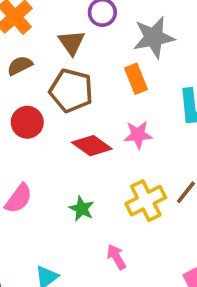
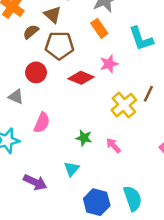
brown semicircle: (20, 66) -> (31, 32), moved
green star: (82, 209) -> (84, 138), moved

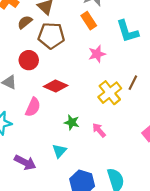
red diamond: (81, 78) -> (56, 86), moved

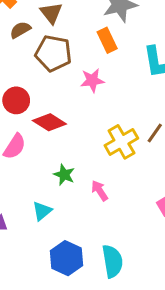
pink star: (97, 54) -> (92, 80), moved
red circle: (29, 60) -> (16, 100), moved

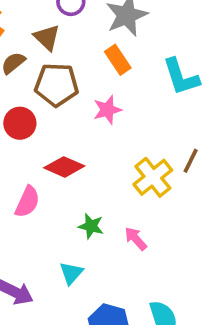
red circle: (16, 100) -> (20, 123), moved

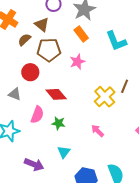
red diamond: (64, 167) -> (56, 94), turned 30
green star: (91, 226) -> (58, 123), moved

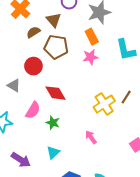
pink star: (77, 62) -> (90, 57), moved

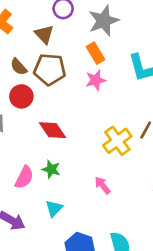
brown semicircle: (33, 32) -> (19, 67), moved, turned -96
pink semicircle: (33, 110) -> (24, 177), moved

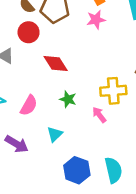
yellow cross: (117, 141) -> (113, 91), moved, turned 30
green star: (51, 169) -> (68, 99), moved

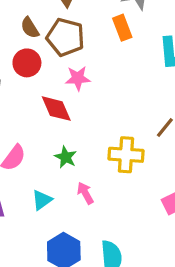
pink star: (96, 20) -> (78, 78), moved
pink arrow: (99, 115) -> (85, 193), moved

